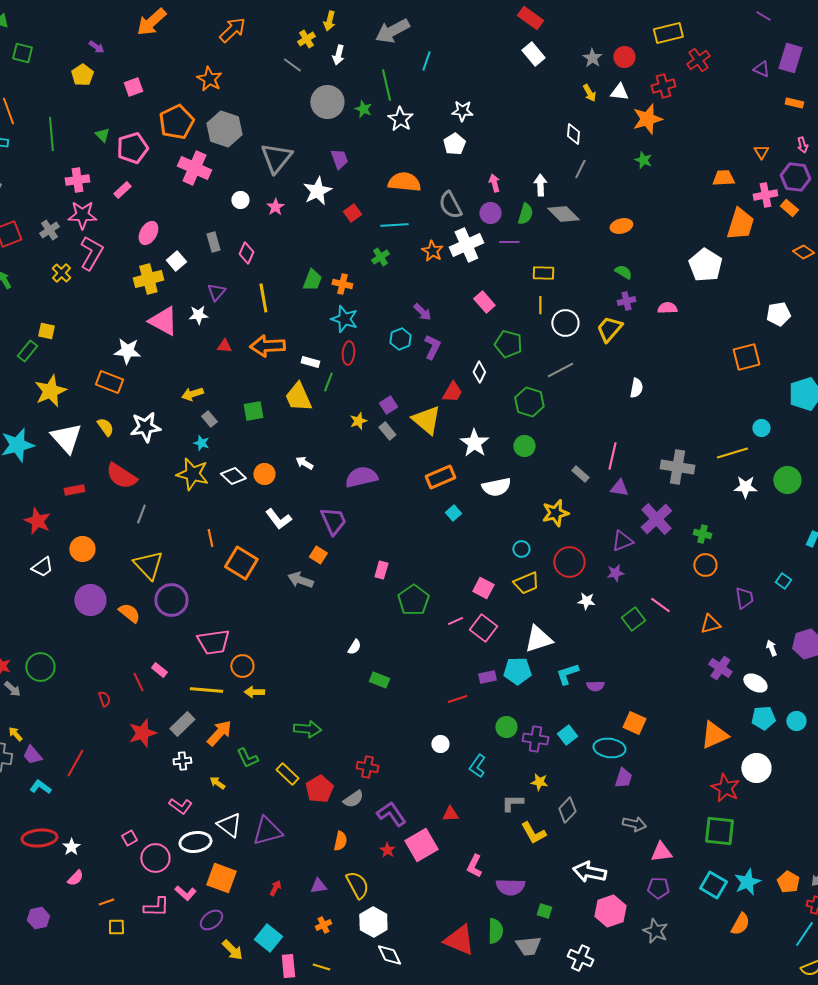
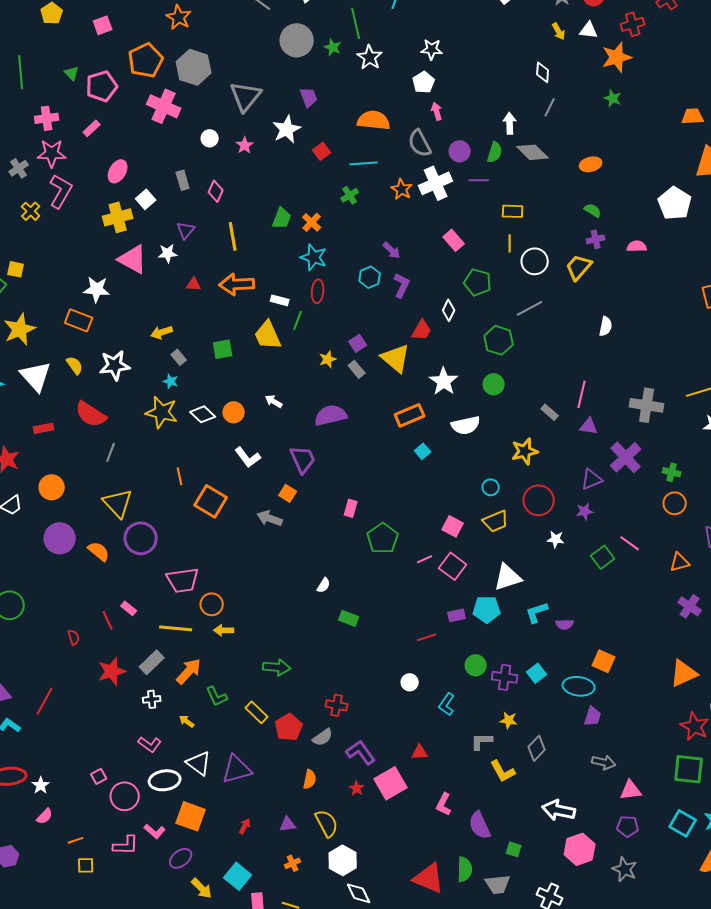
pink arrow: (494, 183) -> (437, 111), moved
orange cross: (342, 284) -> (312, 222), turned 30
purple semicircle: (510, 887) -> (480, 825), turned 64

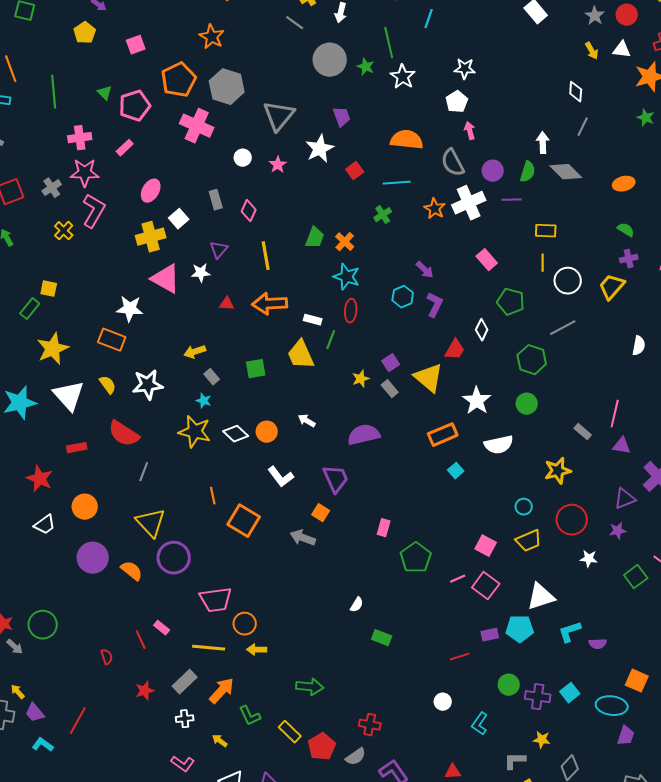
red star: (112, 671) -> (145, 691), size x0.7

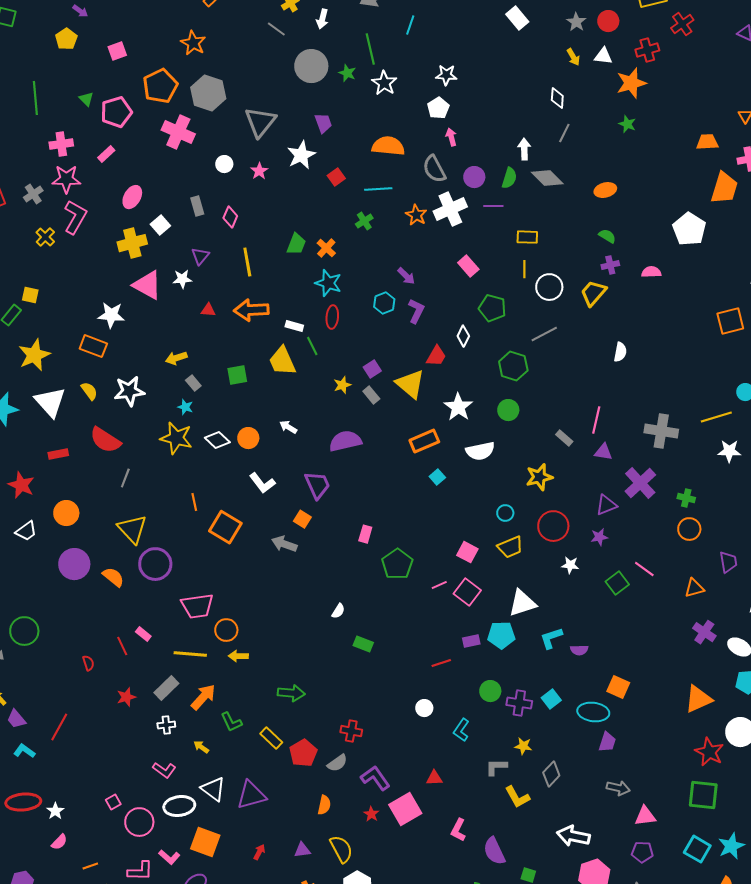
green line: (331, 340) -> (312, 346), turned -48

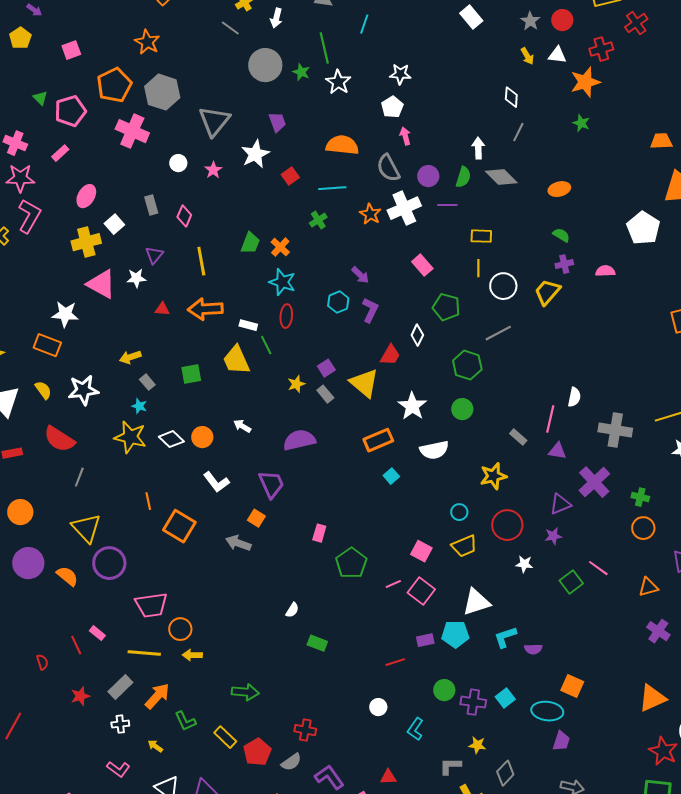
pink cross: (61, 144) -> (15, 143), turned 30
white semicircle: (620, 352) -> (574, 397), moved

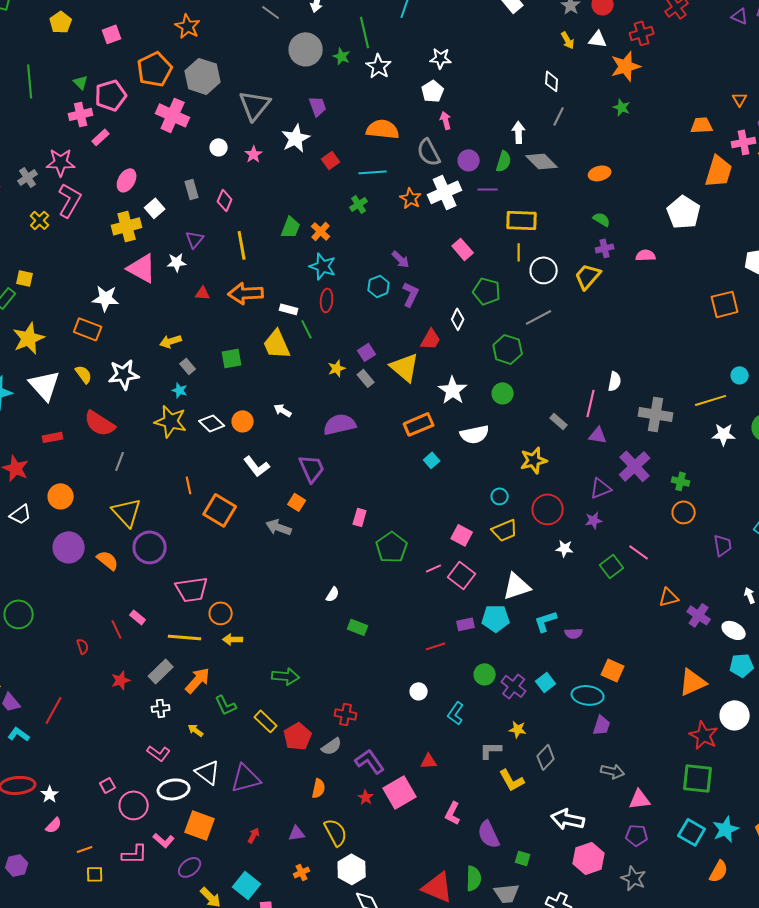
pink cross: (15, 143) -> (81, 114), moved, turned -35
yellow rectangle: (481, 236) -> (522, 220), size x1.4
orange triangle: (648, 587) -> (669, 597), moved
purple cross: (473, 702) -> (514, 686), turned 30

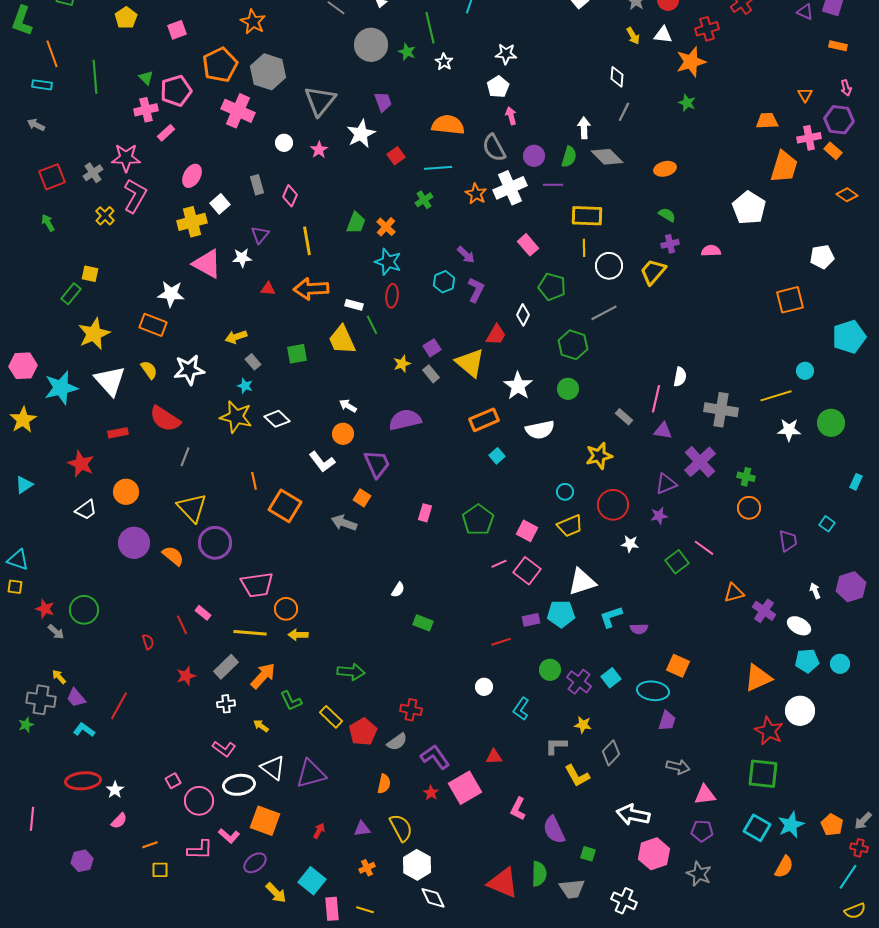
white star: (379, 66) -> (444, 62), size x0.7
orange circle: (243, 421) -> (343, 434), moved
green pentagon: (392, 547) -> (478, 520), moved

